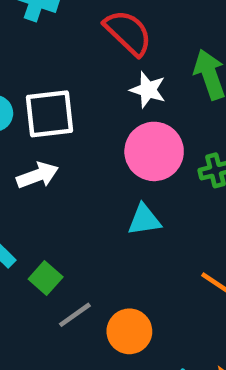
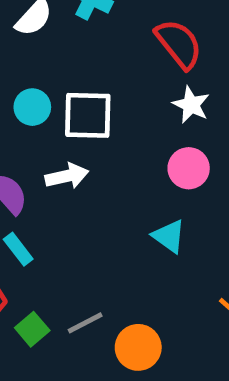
pink circle: (154, 151) -> (189, 168), size x0.7
cyan triangle: (144, 220) -> (169, 236), turned 36
green square: (46, 278) -> (32, 329), moved

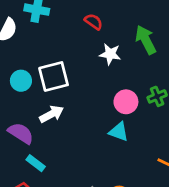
red semicircle: (179, 44) -> (94, 22), size x0.6
pink circle: (189, 168) -> (126, 102), moved

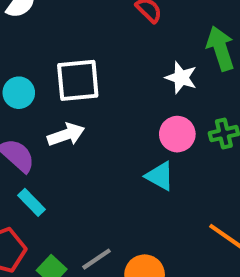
white star: (110, 54) -> (181, 78), moved
cyan circle: (21, 81) -> (19, 93), moved

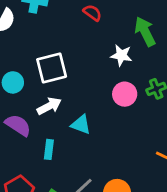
cyan triangle: (160, 176) -> (81, 125), moved
cyan rectangle: (32, 202) -> (49, 149), moved, turned 60

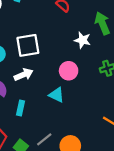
pink circle: (125, 94) -> (69, 71), moved
cyan triangle: (81, 125) -> (57, 95), moved

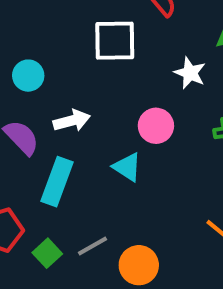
white square: (28, 45) -> (115, 41), moved
cyan rectangle: (20, 108) -> (57, 182), size x1.6

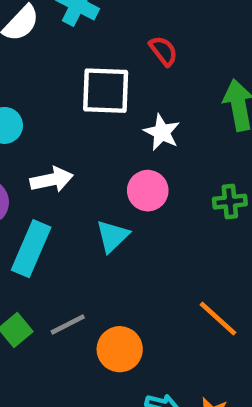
white star: (190, 73) -> (162, 132), moved
cyan triangle: (127, 167) -> (112, 236), turned 40

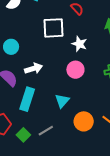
cyan triangle: (112, 236) -> (62, 101), moved
orange circle: (120, 349) -> (84, 121), moved

